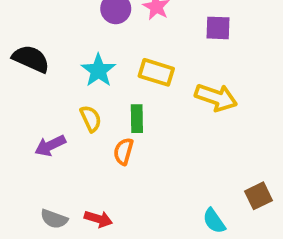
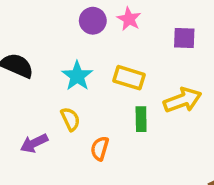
yellow arrow: (216, 97) -> (183, 100), turned -39
green rectangle: (137, 119) -> (141, 119), moved

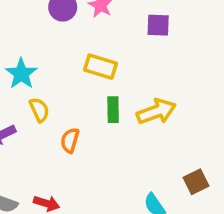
cyan star: (77, 76) -> (21, 74), moved
yellow arrow: (183, 100) -> (156, 112), moved

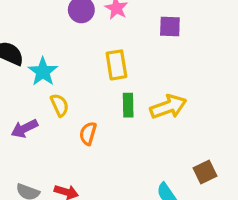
yellow rectangle: (101, 67) -> (116, 65), turned 64

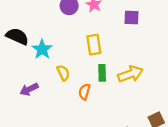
yellow semicircle: (60, 105) -> (63, 73), moved
orange semicircle: (88, 134) -> (84, 92), moved

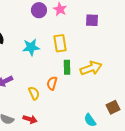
cyan star: (42, 49) -> (31, 47), moved, turned 30
yellow semicircle: (63, 73) -> (34, 93), moved

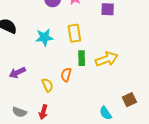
red arrow: (30, 119) -> (43, 112), turned 88

